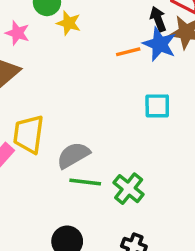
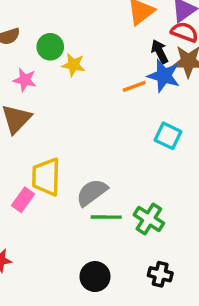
cyan square: (157, 106) -> (168, 136), turned 32

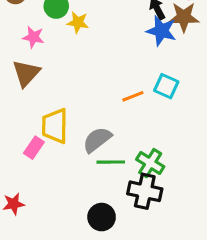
orange line: (134, 86) -> (133, 96), moved
black cross: (160, 274) -> (145, 191), moved, size x1.5

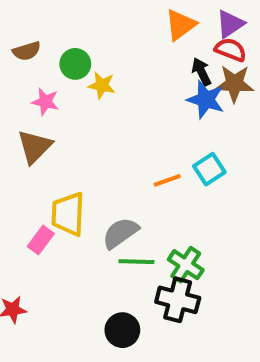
cyan square: (166, 86) -> (209, 169), turned 30

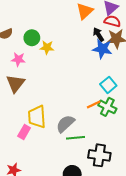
orange line: (167, 180) -> (94, 104), moved
green cross: (186, 265) -> (107, 107), moved

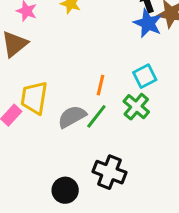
orange line: (94, 104) -> (100, 85), moved, turned -64
green line: (75, 138) -> (96, 116), moved, turned -60

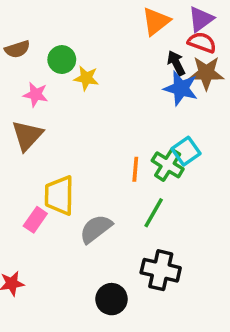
green cross: (136, 107) -> (168, 165), moved
green line: (96, 116) -> (154, 213), moved
gray semicircle: (72, 117) -> (96, 229), moved

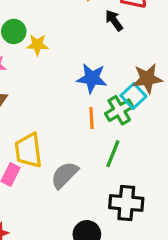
brown star: (206, 73) -> (147, 79), moved
blue star: (181, 88) -> (92, 78), moved
green cross: (168, 165) -> (119, 110), turned 36

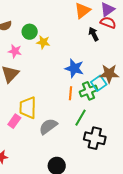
black cross: (126, 203) -> (95, 138), moved

